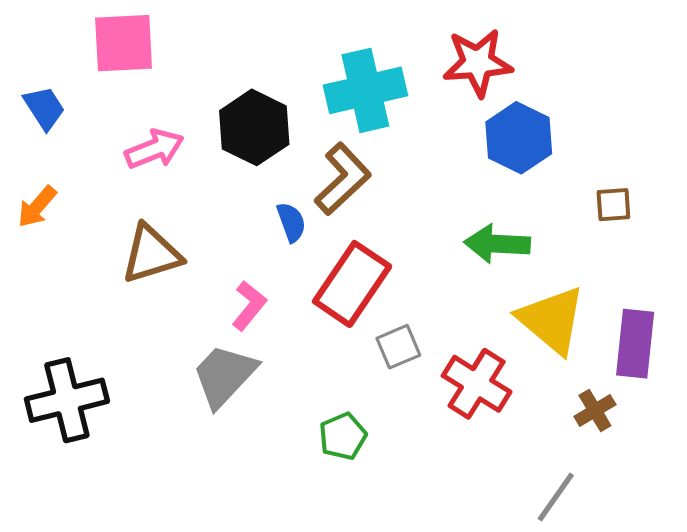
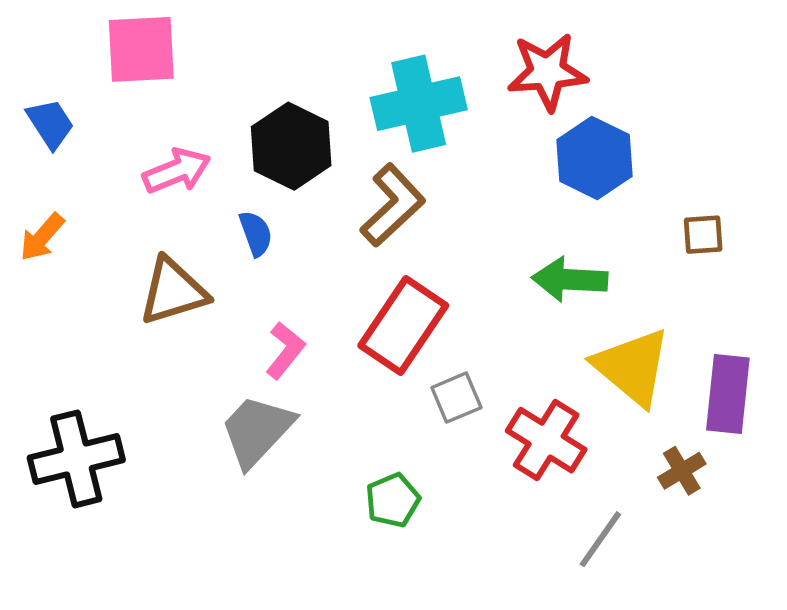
blue semicircle: (291, 222) -> (256, 233), moved
gray line: (556, 497) -> (600, 539), moved

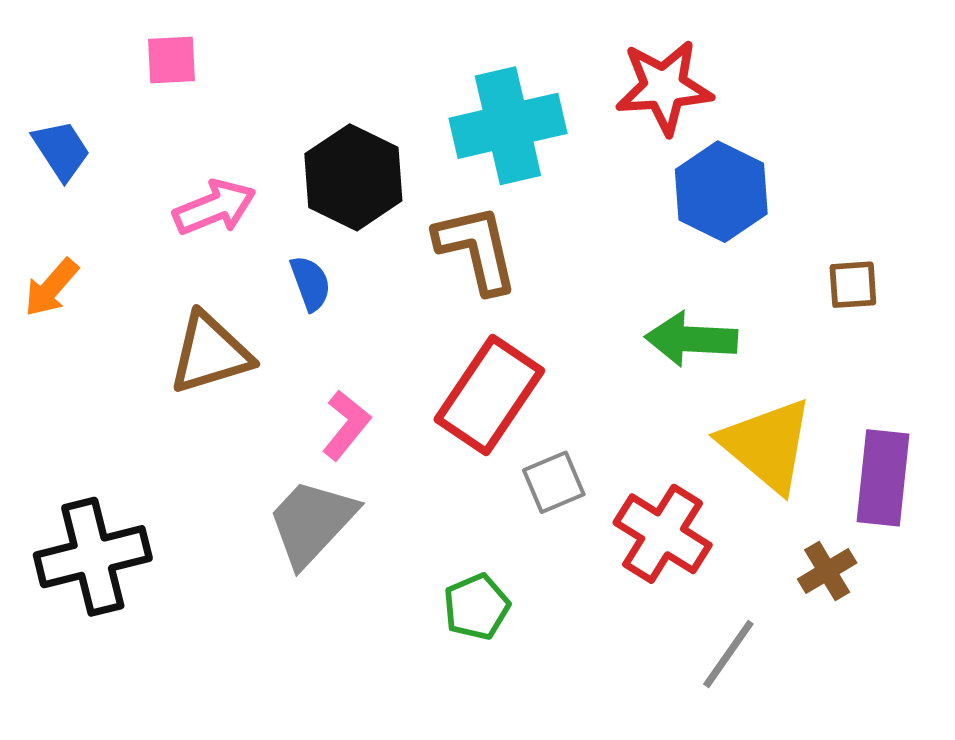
pink square: (141, 49) -> (172, 60), size x0.6
brown L-shape: (393, 205) -> (476, 249), turned -60

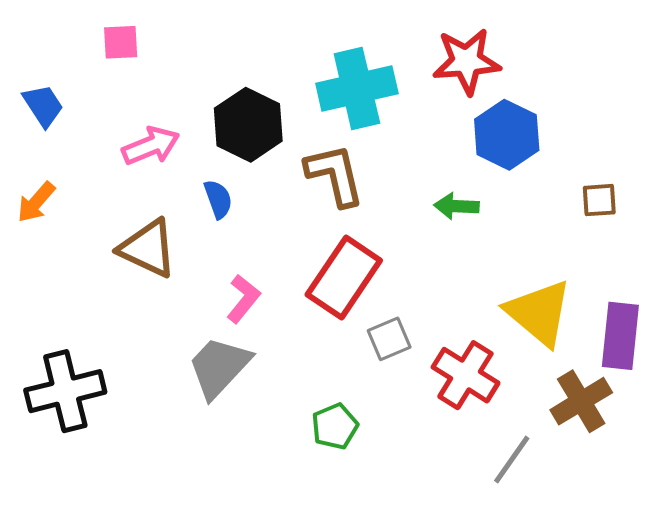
green arrow: (691, 339) -> (456, 206), moved, size x0.7
brown triangle: (210, 353) -> (148, 248), turned 42
brown cross: (827, 571) -> (581, 401), size x1.5

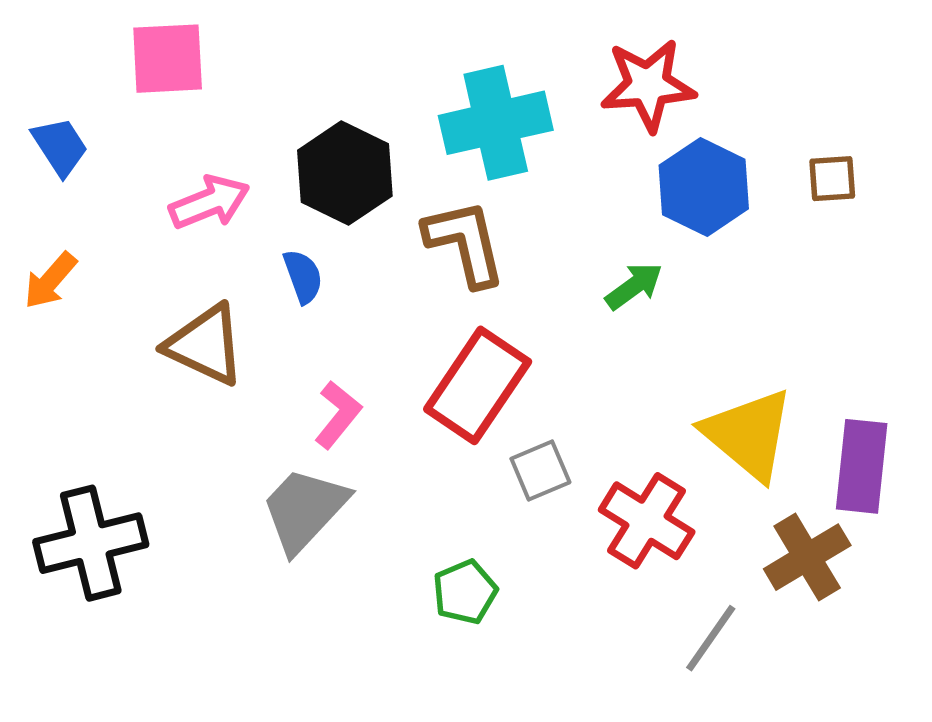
pink square: (121, 42) -> (168, 59), size x1.5
brown square: (599, 200) -> (832, 179), moved
green arrow: (456, 206) -> (634, 286), turned 141

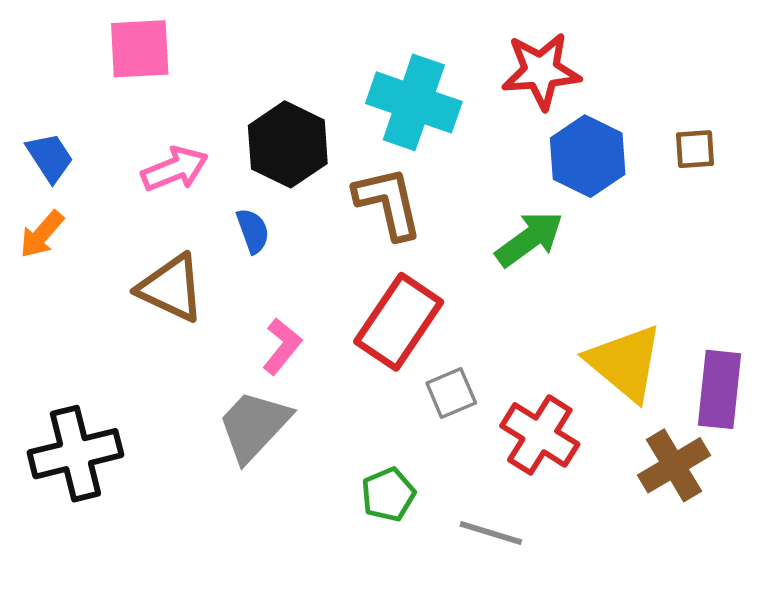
cyan cross: (496, 123) -> (414, 102), turned 32
blue trapezoid: (60, 147) -> (50, 157), moved
green arrow: (634, 286) -> (529, 239), size x1.4
gray line: (711, 638) -> (491, 533), moved, turned 72

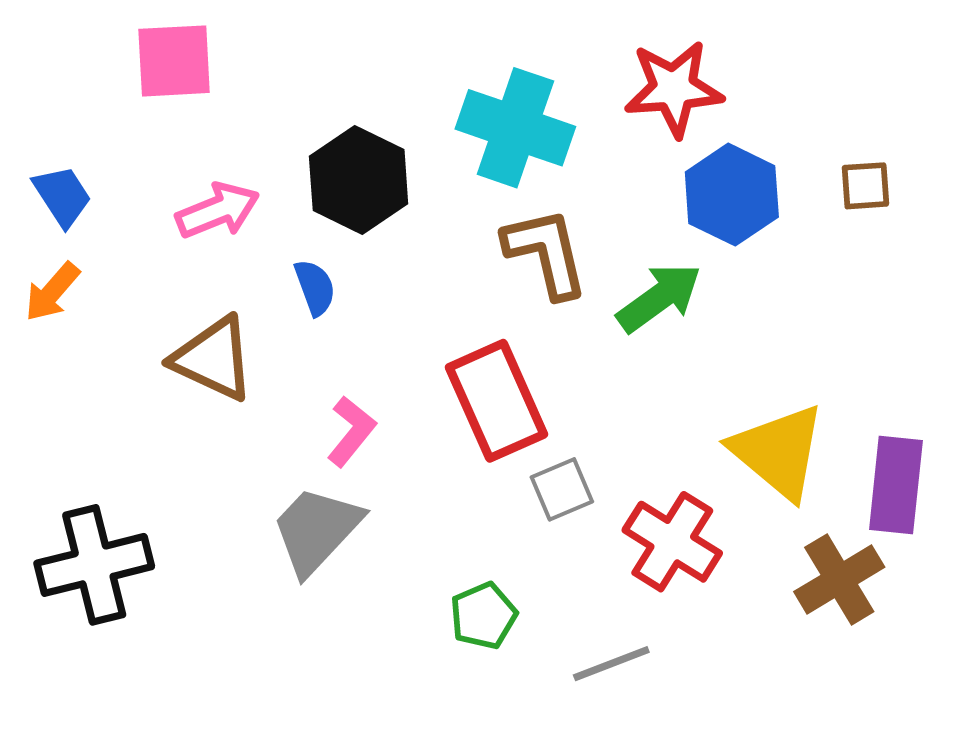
brown L-shape: (388, 203) -> (546, 253), moved
red rectangle: (399, 322) -> (497, 401), turned -58
gray line: (491, 533) -> (611, 664), turned -38

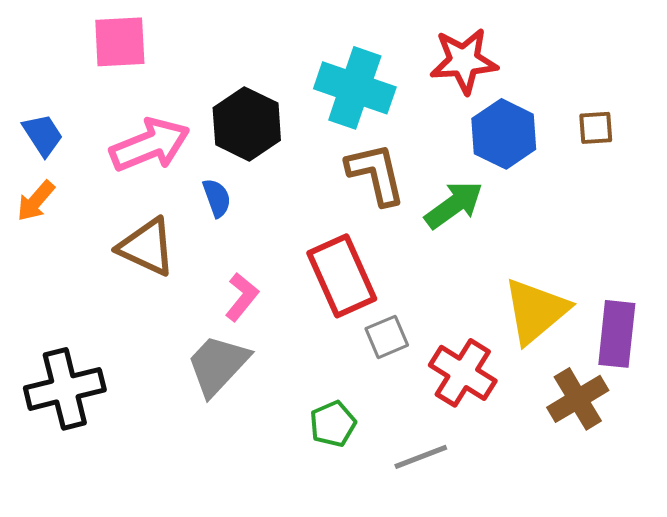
pink arrow: (218, 211) -> (150, 145), size x1.4
yellow triangle: (778, 452) -> (536, 311), turned 40

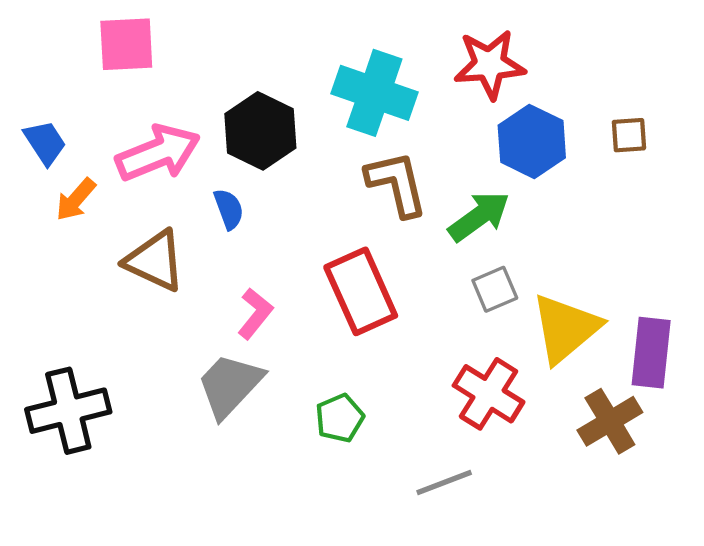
orange arrow: (36, 201) -> (76, 200), moved
gray square: (387, 337) -> (495, 289), moved
green pentagon: (333, 424) -> (340, 418), moved

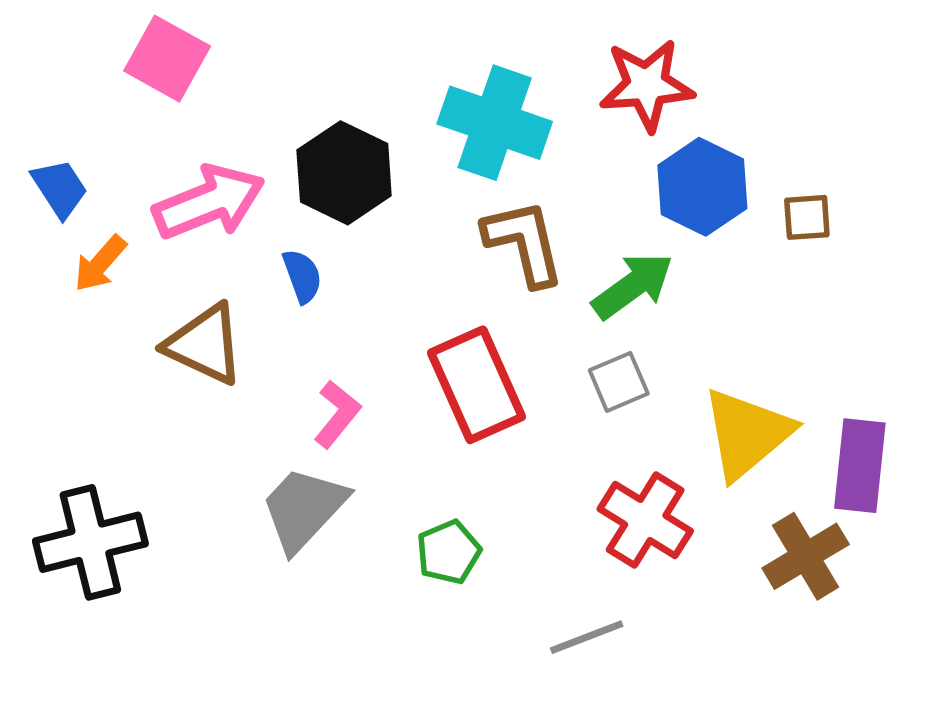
pink square: (126, 44) -> (167, 59), turned 32
brown square: (629, 135) -> (807, 217), moved
gray square: (495, 289) -> (619, 382), moved

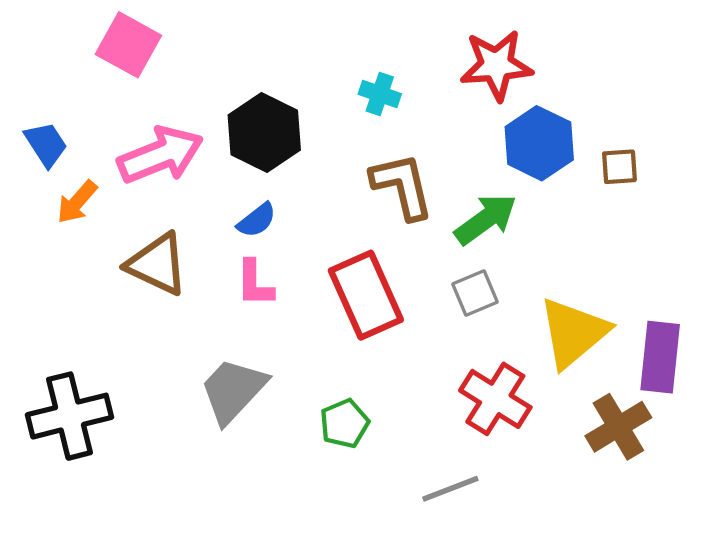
cyan cross: (495, 123) -> (380, 94), size x0.5
blue semicircle: (302, 276) -> (257, 220), moved, turned 72
pink L-shape: (337, 414) -> (255, 283), moved, turned 141

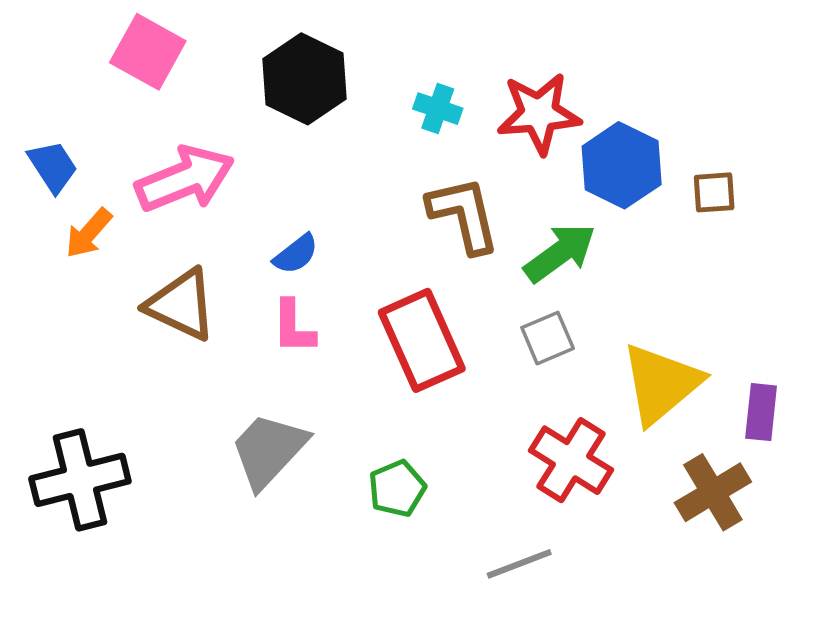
red star: (496, 65) -> (539, 113), moved
black hexagon: (264, 133) -> (305, 79), moved
purple rectangle: (660, 357) -> (761, 412), size x0.7

